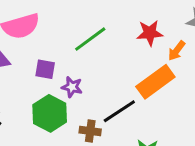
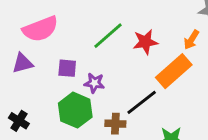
red star: (150, 33) -> (145, 42), moved

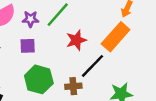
red star: (145, 42) -> (76, 40), moved
purple star: (94, 83) -> (30, 19), moved

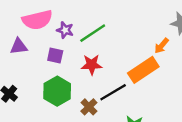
red star: (76, 40) -> (92, 65), moved
brown cross: (73, 86) -> (89, 107), turned 35

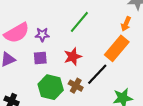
green line: (93, 33) -> (79, 22), moved
brown cross: (89, 107) -> (76, 86), moved

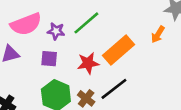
green line: (79, 22) -> (86, 23), moved
orange rectangle: (117, 48) -> (119, 50), moved

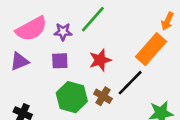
orange rectangle: (119, 50) -> (151, 49), moved

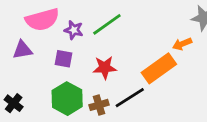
orange arrow: (167, 21) -> (182, 44), turned 30
brown cross: (103, 96) -> (99, 105), turned 30

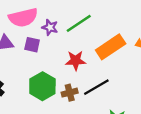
purple square: (64, 59) -> (32, 45), moved
orange rectangle: (159, 68) -> (111, 47), moved

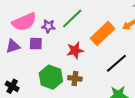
black line: (96, 87) -> (116, 63), moved
brown cross: (70, 93) -> (75, 78), turned 32

